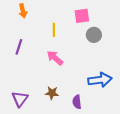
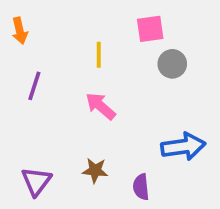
orange arrow: (23, 11) -> (20, 31), moved

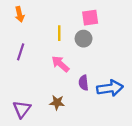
orange arrow: (20, 31) -> (20, 14), moved
gray circle: (172, 64) -> (84, 39), moved
purple semicircle: (141, 187) -> (84, 83), moved

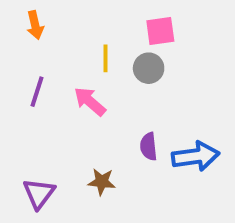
pink arrow: (60, 64) -> (90, 101), moved

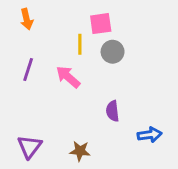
pink square: (160, 31) -> (101, 24), moved
blue arrow: (196, 156) -> (150, 135), moved, size x0.7
brown star: (102, 182) -> (80, 151), moved

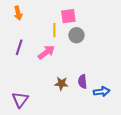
pink arrow: (68, 77) -> (46, 52), turned 102
purple semicircle: (113, 111) -> (83, 82), moved
brown star: (80, 151) -> (61, 84), moved

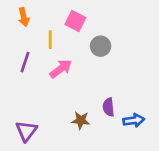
pink square: (68, 16) -> (75, 21), moved, turned 35
yellow line: (54, 30) -> (50, 40), moved
brown star: (61, 84) -> (81, 120), moved

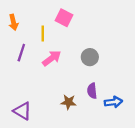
orange arrow: (24, 17) -> (13, 22), moved
gray circle: (101, 46) -> (90, 57), moved
purple triangle: (26, 131) -> (22, 111), turned -36

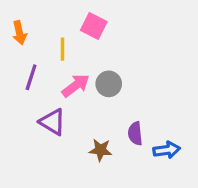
gray circle: (90, 57) -> (109, 84), moved
purple triangle: (22, 111) -> (53, 122), moved

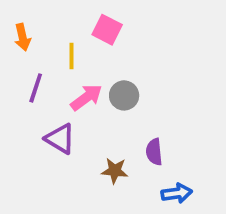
blue arrow: (167, 150) -> (177, 193), moved

